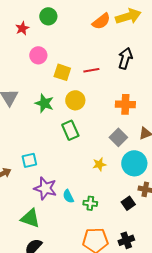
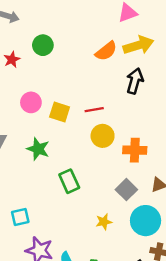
pink circle: (38, 55) -> (31, 102), moved
black arrow: (125, 58) -> (135, 81), moved
yellow circle: (75, 100) -> (103, 136), moved

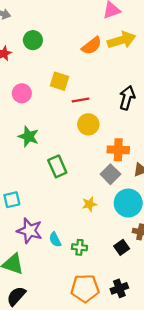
black arrow: (135, 81) -> (127, 98), moved
yellow square: (60, 112) -> (59, 81), moved
orange cross: (135, 150) -> (118, 150), moved

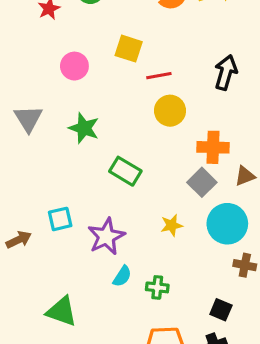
green rectangle: (57, 166) -> (125, 171), turned -35
purple star: (30, 231) -> (106, 236), moved, turned 30
cyan semicircle: (55, 240) -> (122, 276), turned -120
black square: (122, 247) -> (221, 310), moved, turned -32

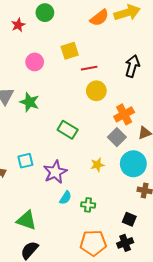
yellow square: (129, 49) -> (70, 51), turned -36
green star: (84, 128) -> (29, 102), moved
orange cross: (213, 147) -> (124, 114), turned -30

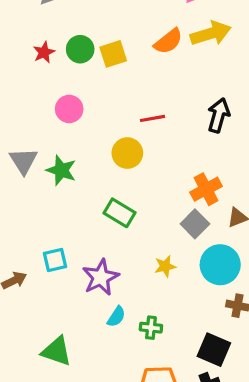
green circle: (45, 13) -> (80, 49), moved
yellow square: (70, 51) -> (113, 54), moved
yellow circle: (96, 91) -> (127, 153), moved
black square: (129, 219) -> (214, 350), size x1.5

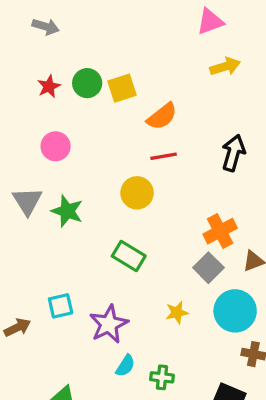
yellow arrow: (211, 33) -> (225, 66), size x0.7
orange semicircle: (168, 41) -> (162, 116), moved
pink circle: (69, 109) -> (56, 146), moved

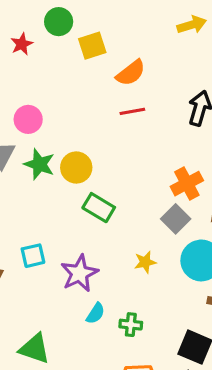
green circle: (87, 83) -> (59, 22), moved
pink circle: (56, 146) -> (28, 119), moved
yellow circle: (137, 193) -> (76, 167), moved

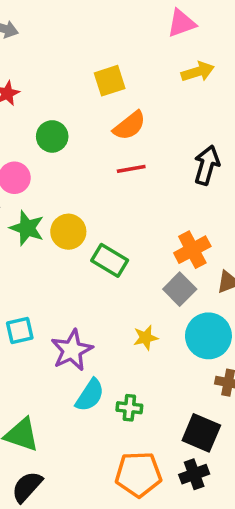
green circle: (59, 22) -> (52, 136), moved
yellow square: (92, 46) -> (110, 81), moved
green rectangle: (99, 208) -> (110, 260), moved
cyan semicircle: (95, 313) -> (90, 395), size x1.4

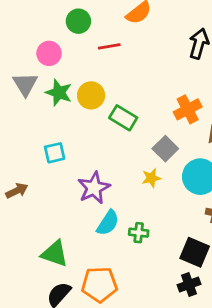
red line: (131, 169) -> (109, 46), moved
gray square: (180, 289) -> (165, 149), moved
cyan square: (20, 330) -> (55, 153), moved
orange pentagon: (138, 474) -> (99, 284), moved

